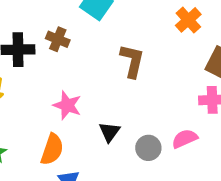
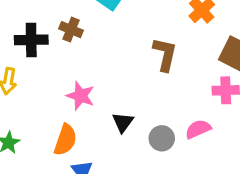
brown L-shape: (132, 61) -> (165, 54), moved

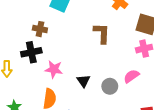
black cross: (31, 40) -> (31, 52), moved

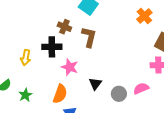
brown L-shape: (102, 33) -> (89, 37), moved

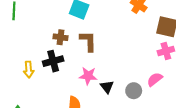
yellow arrow: (26, 58) -> (29, 70), moved
pink star: (70, 67) -> (88, 76), moved

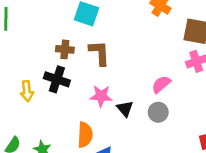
black cross: (53, 61) -> (57, 79), turned 36
pink semicircle: (155, 79) -> (161, 84), moved

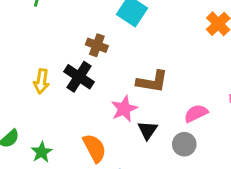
brown L-shape: (99, 53) -> (152, 82), moved, turned 88
pink star: (101, 96) -> (124, 109), turned 30
orange semicircle: (85, 135) -> (94, 148), turned -45

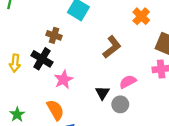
brown L-shape: (152, 82) -> (112, 47), moved, turned -45
pink star: (124, 109) -> (64, 80), moved
black triangle: (148, 130) -> (102, 93), moved

